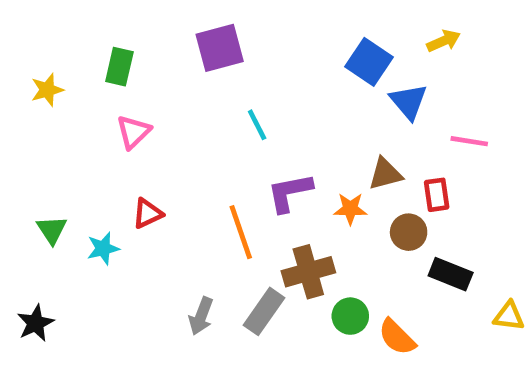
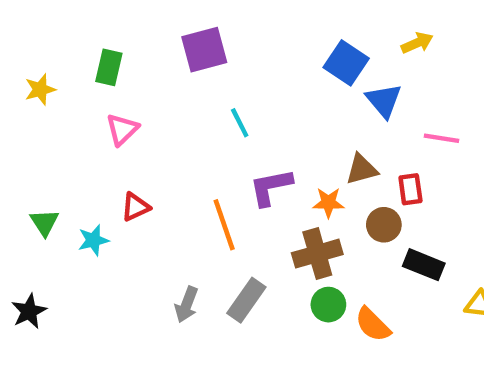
brown cross: (308, 272) -> (317, 254), moved

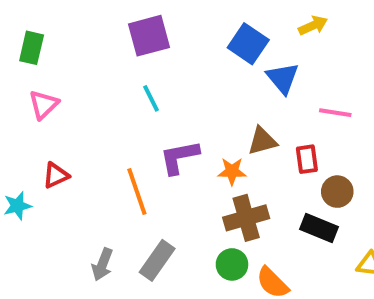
purple square: (204, 50) -> (149, 36), moved
brown circle: (384, 225) -> (337, 192), moved
brown cross: (317, 254) -> (246, 218), moved

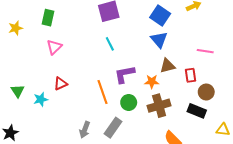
blue triangle: (283, 78) -> (159, 40), moved
green circle: (232, 264) -> (129, 102), moved

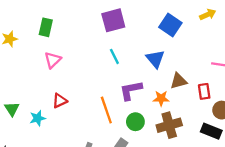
blue triangle: (159, 40) -> (155, 59), moved

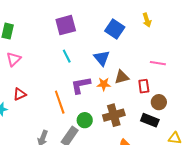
yellow arrow: (208, 15) -> (147, 20), turned 96
orange star: (161, 98) -> (104, 84), moved
green circle: (135, 122) -> (85, 120), moved

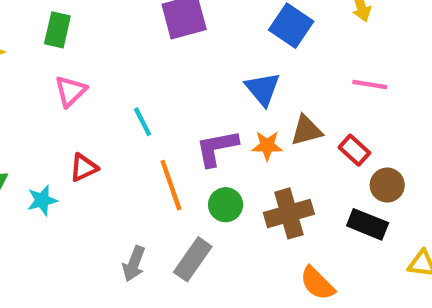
cyan line: (67, 56) -> (143, 122), moved
pink line: (158, 63) -> (370, 85), moved
red rectangle: (144, 86) -> (354, 150), turned -40
green circle: (85, 120) -> (226, 205), moved

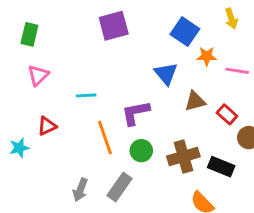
cyan line: (143, 122) -> (86, 95), turned -66
orange star: (267, 146) -> (207, 56), moved
black rectangle: (368, 224) -> (221, 167), moved

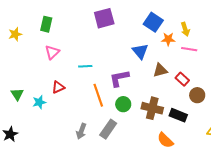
yellow arrow: (231, 18) -> (185, 29), moved
brown cross: (183, 156) -> (152, 108), turned 30

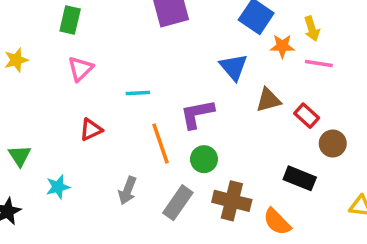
yellow star: (15, 34) -> (16, 60), moved
green triangle: (17, 94) -> (20, 156), moved
cyan star: (39, 102) -> (58, 187), moved
brown cross: (152, 108) -> (232, 201), moved
gray arrow: (81, 131) -> (127, 190), moved

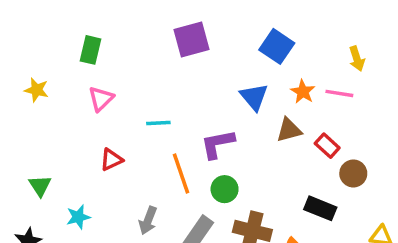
yellow arrow: (312, 29) -> (357, 59), moved
orange star: (282, 46) -> (303, 92), moved, turned 30
yellow star: (16, 60) -> (37, 90), turned 30

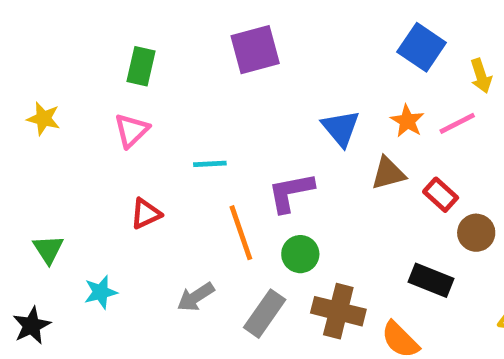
blue square: (277, 46) -> (422, 47), moved
green rectangle: (91, 50) -> (141, 66), moved
pink line: (339, 93) -> (457, 123), turned -36
gray arrow: (148, 220) -> (196, 297), turned 36

